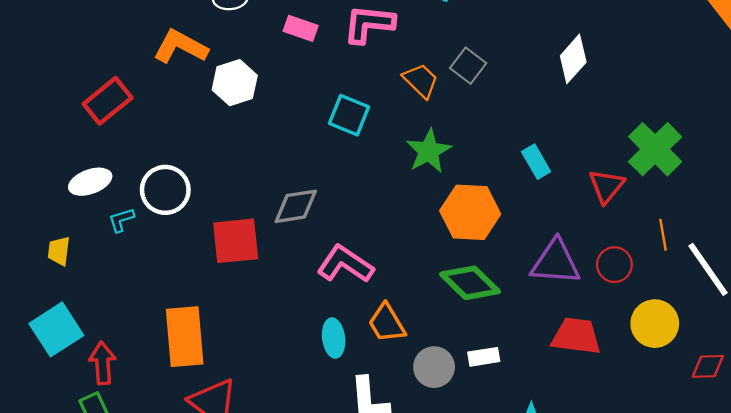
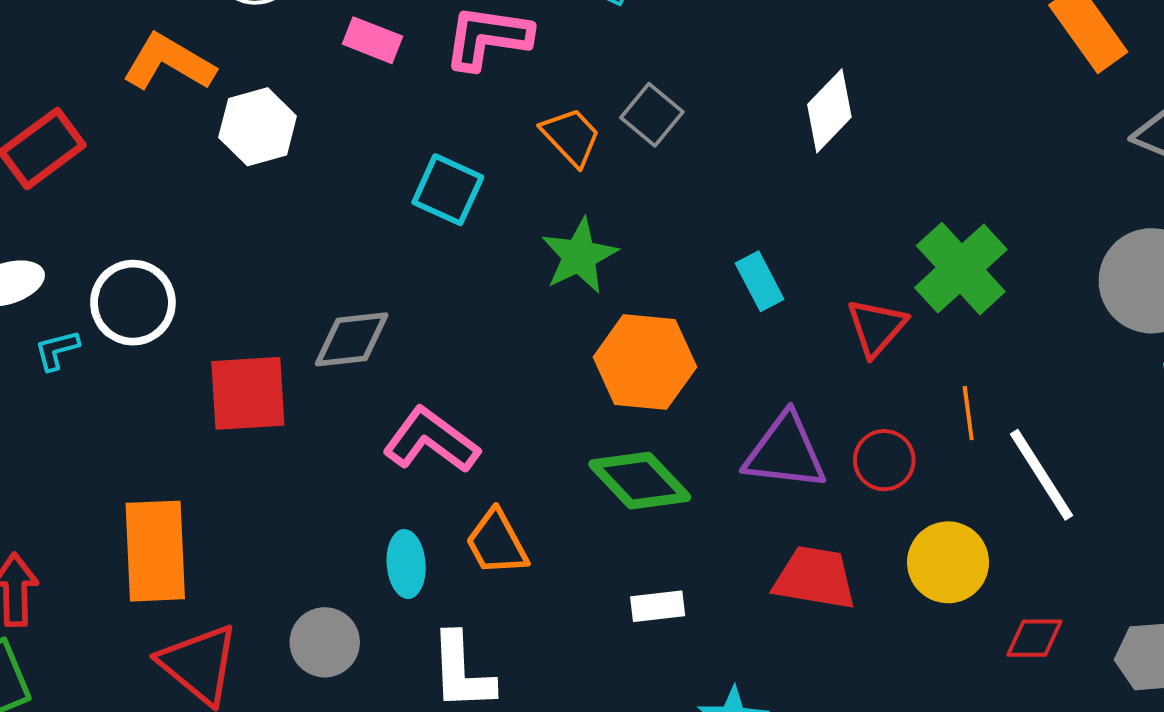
gray circle: (434, 367) -> (325, 642), moved

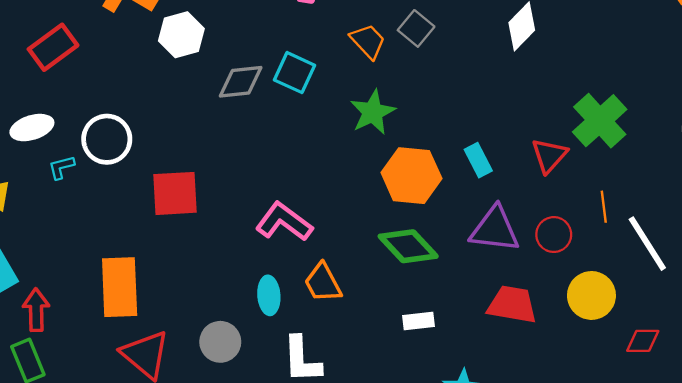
cyan rectangle: (760, 281) -> (478, 160), moved
gray diamond: (352, 339) -> (241, 82), moved

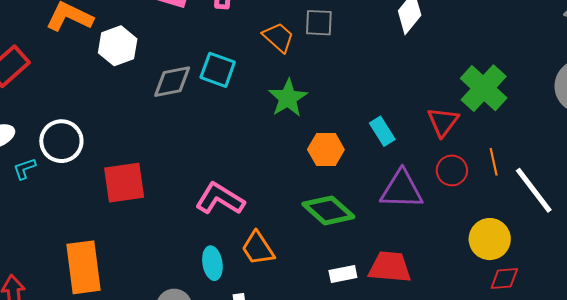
gray square: (416, 28) -> (319, 23), turned -32
orange hexagon: (411, 176) -> (326, 150), size x0.7
red circle: (554, 235) -> (452, 170), moved
red trapezoid: (512, 305) -> (390, 267), moved
red diamond: (643, 341) -> (504, 278), moved

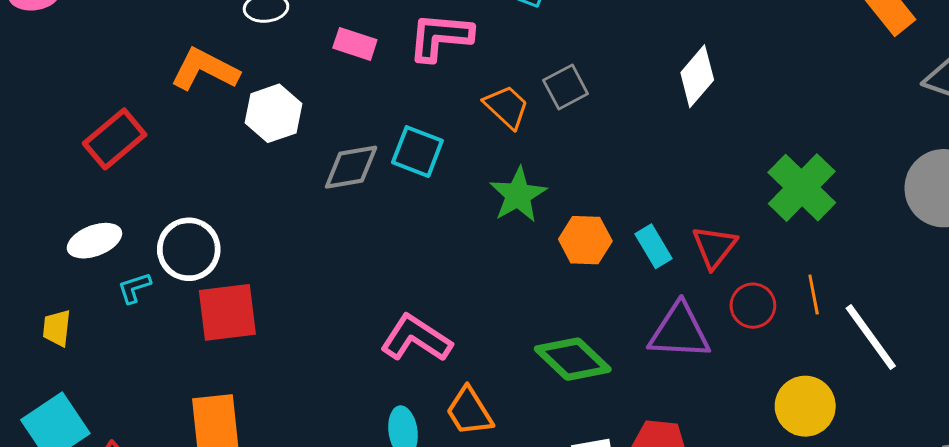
gray square: (319, 23) -> (566, 87), turned -32
red triangle: (443, 122) -> (714, 247), moved
orange hexagon: (326, 150) -> (585, 240), moved
red square: (124, 183) -> (227, 312), moved

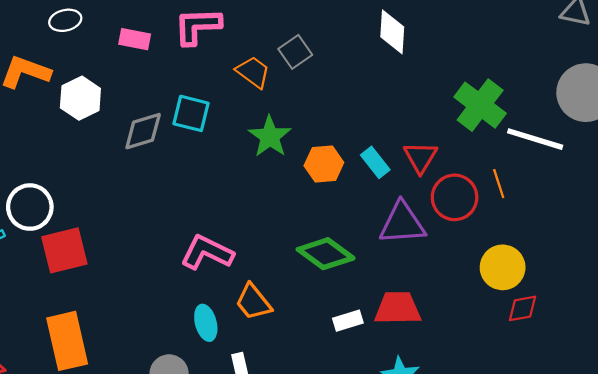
white diamond: (697, 76) -> (392, 32), turned -30
red circle: (753, 306) -> (455, 197), size x1.4
white line: (871, 337) -> (535, 139), moved, turned -30

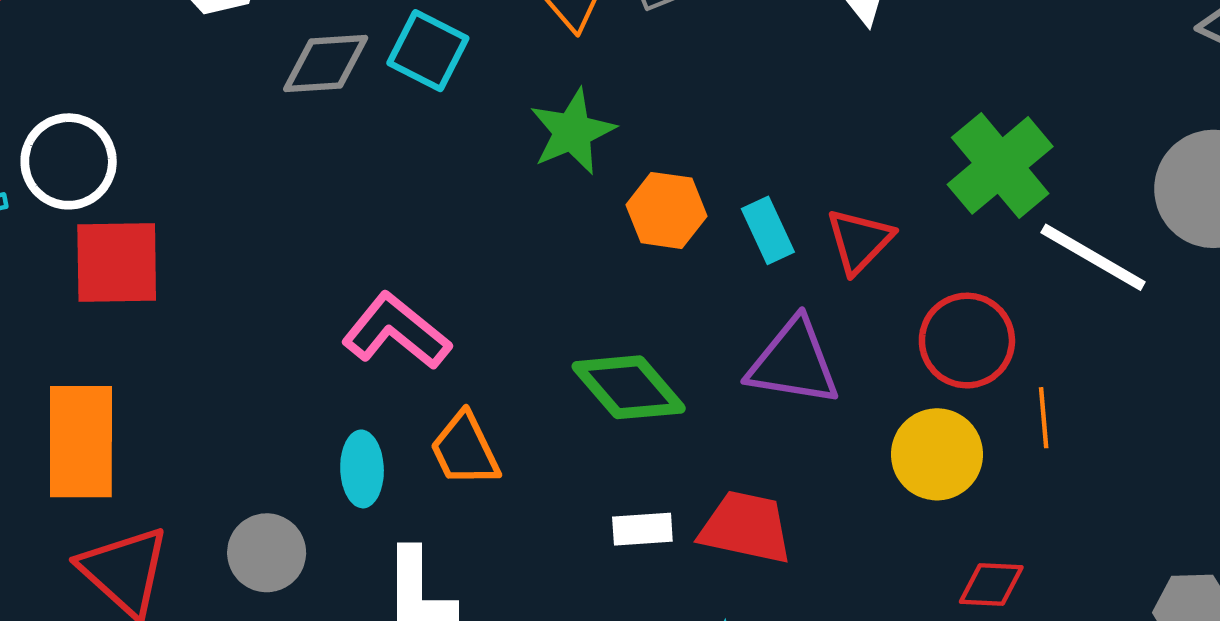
orange line: (499, 184) -> (1044, 418), moved
red circle: (455, 197) -> (967, 341), moved
yellow circle: (503, 267) -> (937, 454), moved

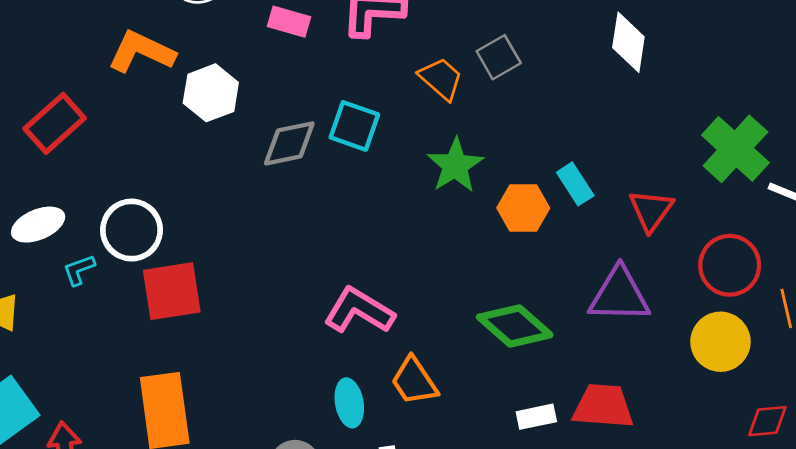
cyan rectangle: (768, 230) -> (575, 184), moved

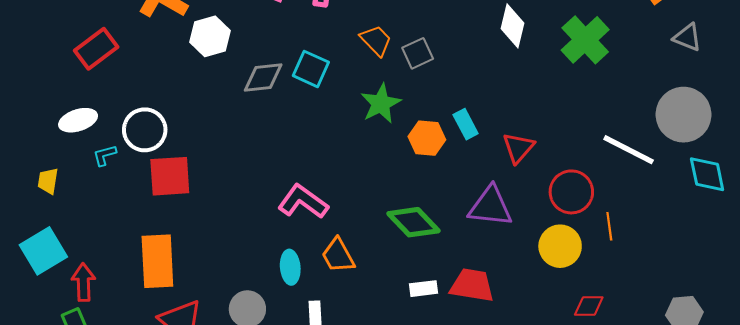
gray square: (499, 57) -> (418, 53), moved
green cross: (735, 149) -> (585, 40), moved

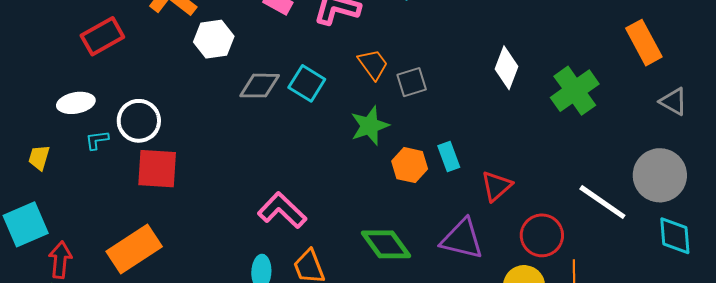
orange rectangle: (157, 261) -> (134, 249), turned 52

